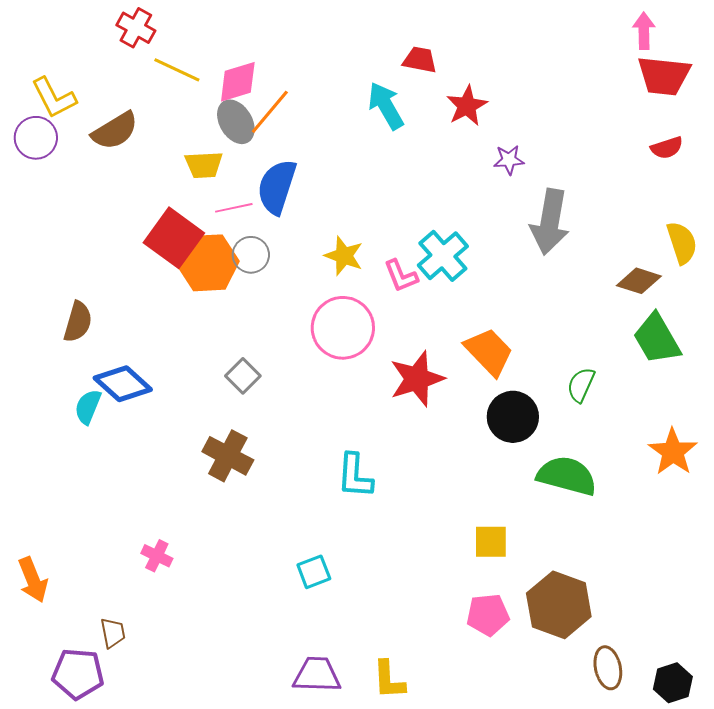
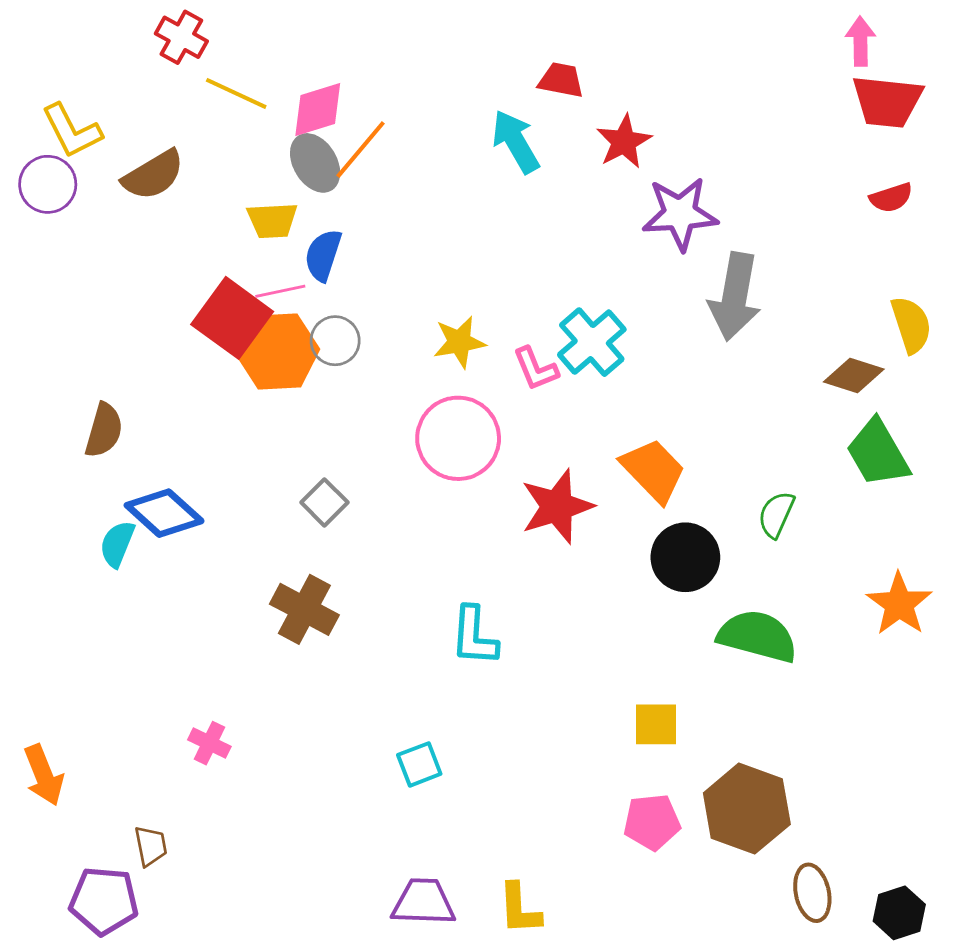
purple star: (509, 160) -> (680, 214), size x1.8
blue semicircle: (277, 187) -> (323, 255), moved, size x0.7
pink line: (234, 208) -> (280, 291), moved
yellow star: (344, 256) -> (459, 342), turned -30

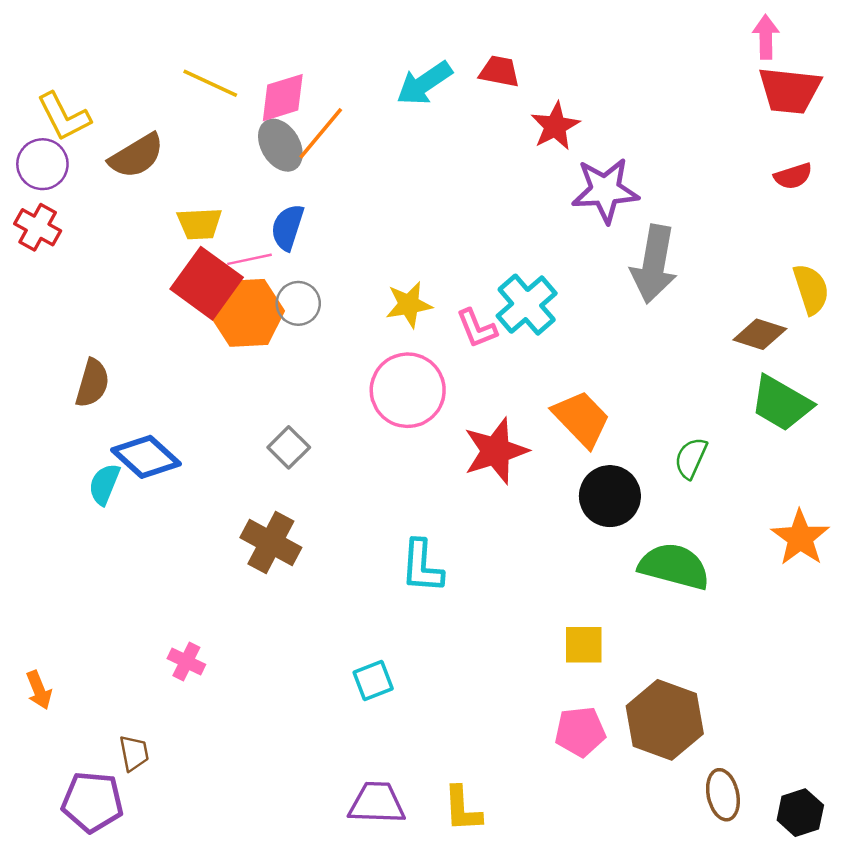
red cross: (181, 37) -> (38, 227), moved
cyan arrow: (516, 142) -> (424, 83), moved, turned -94
yellow trapezoid: (272, 220) -> (199, 224), moved
green trapezoid: (878, 453) -> (781, 403), turned -30
orange arrow: (44, 775) -> (39, 690), size x0.7

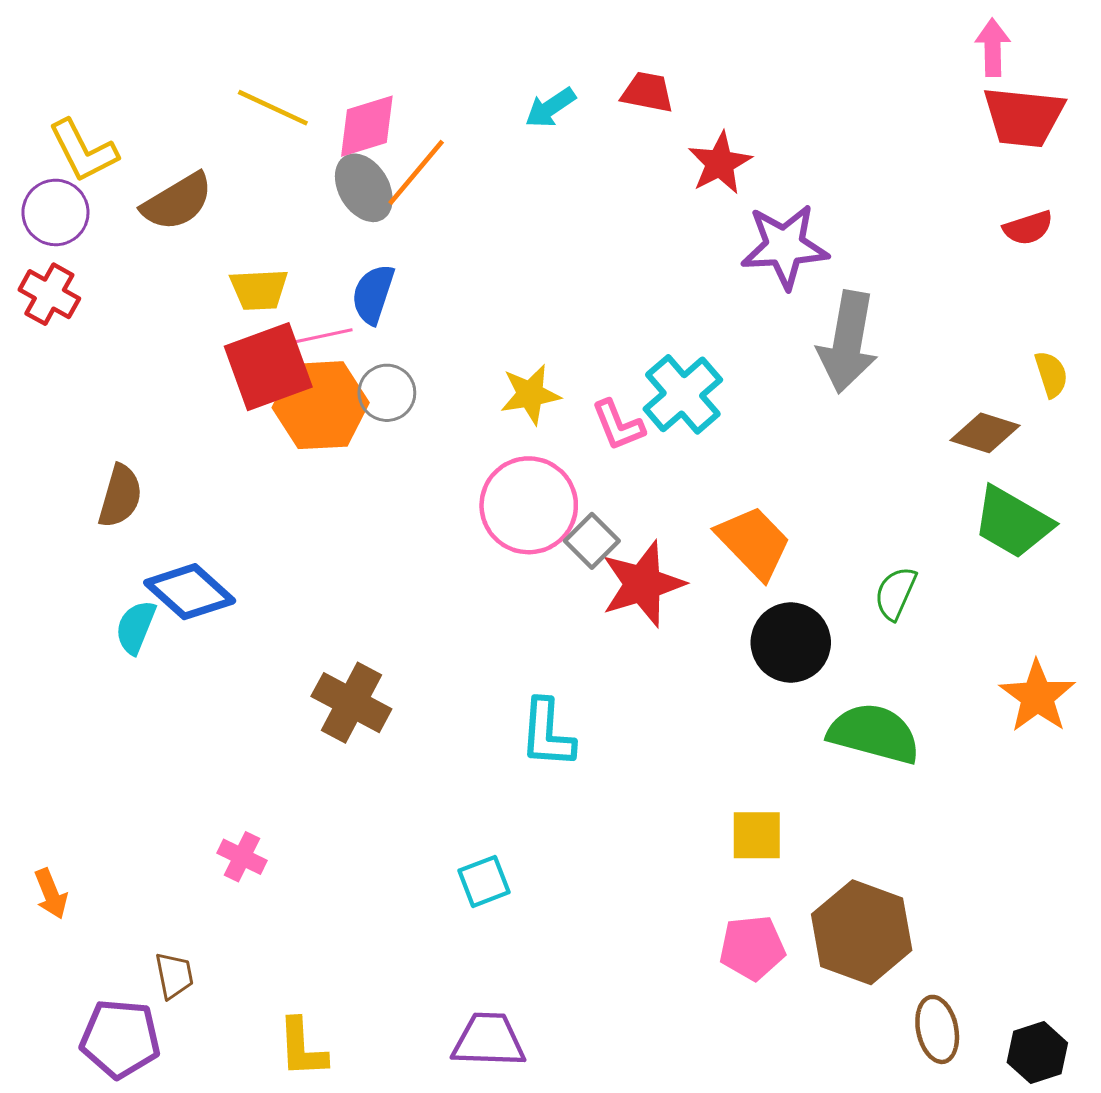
cyan arrow: (424, 83) -> (550, 108), size x0.7
red square: (207, 283) -> (268, 367), turned 34
yellow semicircle: (811, 289) -> (1051, 374), size x0.7
gray square: (289, 447) -> (592, 541), moved
yellow L-shape: (462, 809) -> (302, 1048), moved

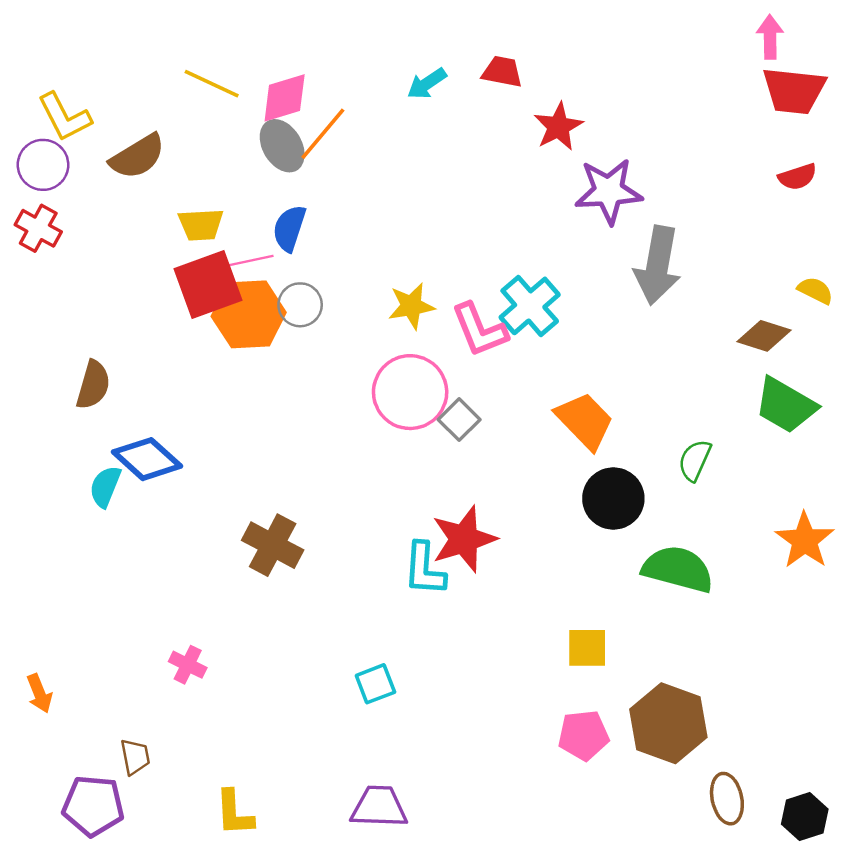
yellow semicircle: (1051, 374) -> (815, 290), turned -45
pink L-shape: (618, 425) -> (479, 330), size x1.4
red star: (643, 584) -> (464, 539), moved

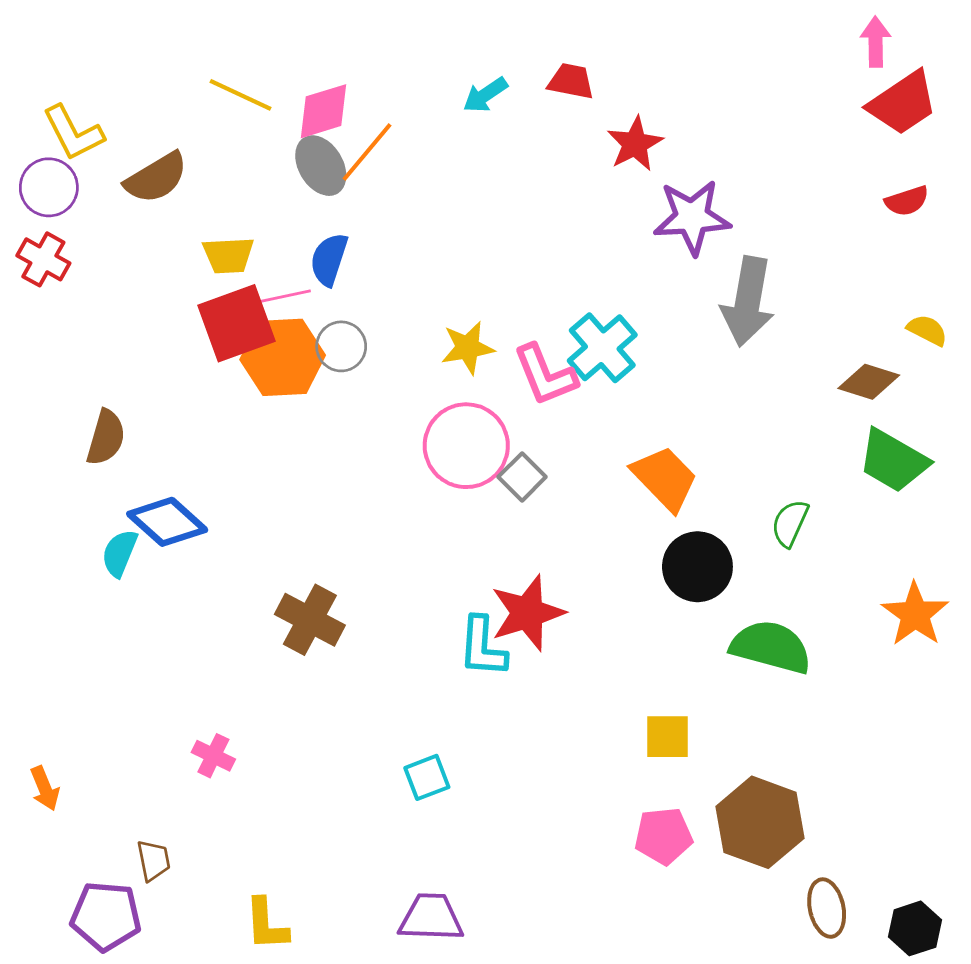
red trapezoid: (794, 91) -> (903, 103), turned -40

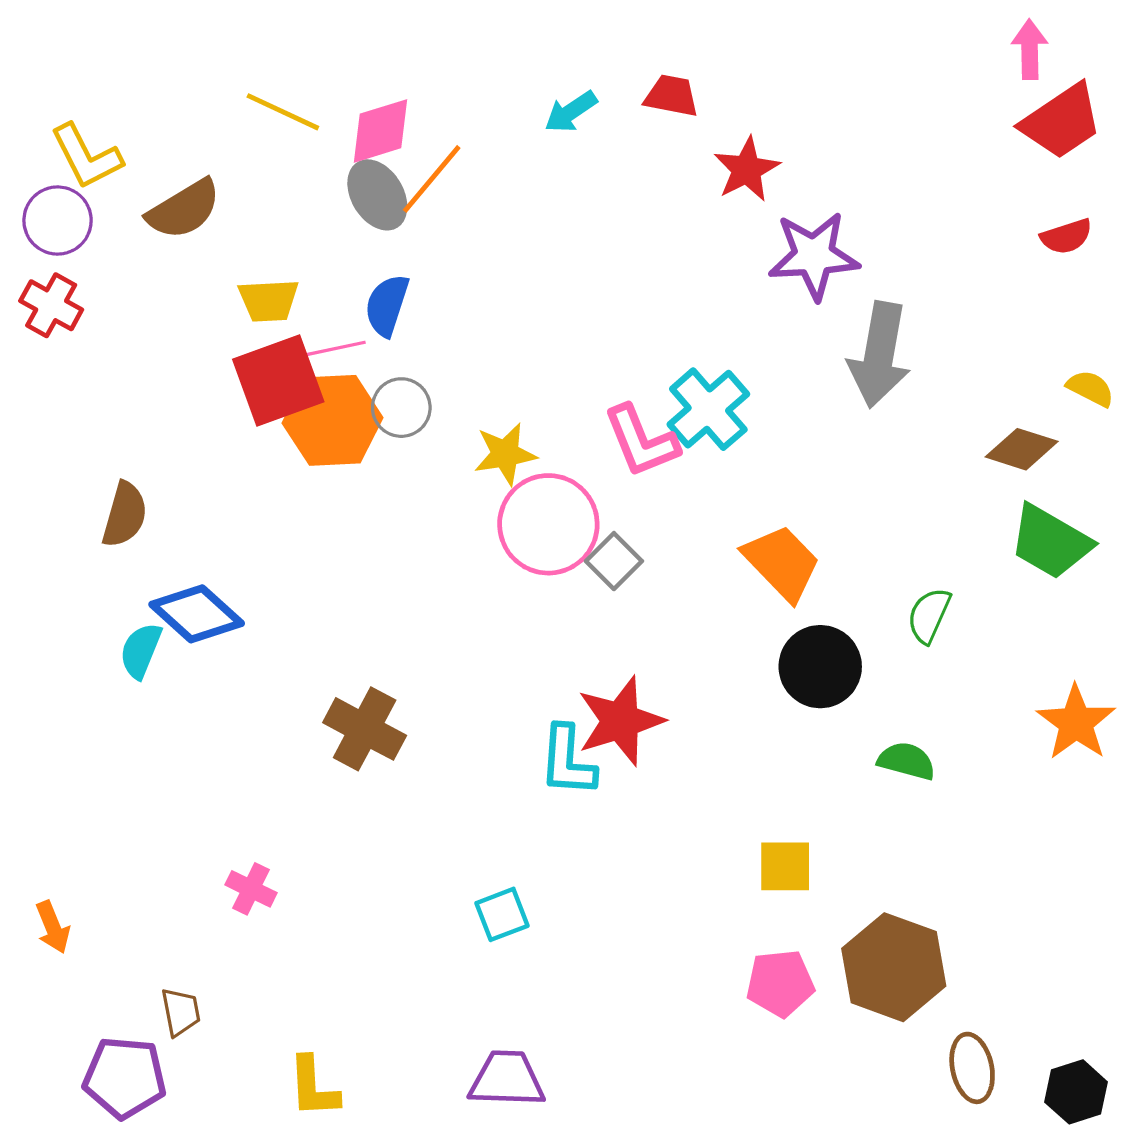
yellow star: (468, 348) -> (505, 454), moved
green semicircle: (771, 647) -> (907, 761), size x0.6

